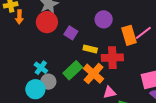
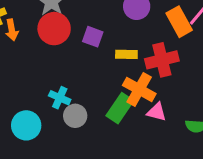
green rectangle: (73, 70) -> (120, 108), moved
cyan circle: (35, 89) -> (26, 125), moved
pink triangle: (109, 93) -> (157, 112), moved, turned 40

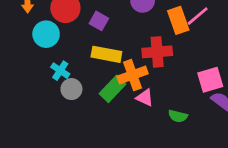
yellow rectangle: (126, 54) -> (106, 54), moved, size x1.5
orange cross: (139, 89) -> (133, 75), turned 32
cyan circle: (26, 125) -> (46, 34), moved

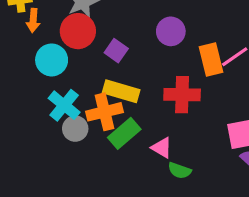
cyan cross: (60, 71) -> (64, 105), size x1.4
orange cross: (133, 75) -> (105, 112), moved
green semicircle: (178, 116) -> (180, 171), moved

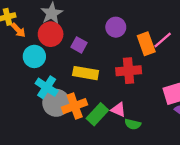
orange arrow: (33, 20) -> (18, 30), turned -42
orange cross: (105, 112) -> (75, 106), moved
gray circle: (75, 129) -> (56, 103), size x1.5
green rectangle: (124, 133) -> (97, 114), moved

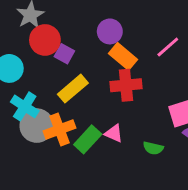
red circle: (51, 34) -> (45, 40), moved
orange rectangle: (146, 44) -> (123, 56), moved, turned -30
yellow rectangle: (86, 73) -> (73, 89), turned -50
green semicircle: (133, 124) -> (153, 148), moved

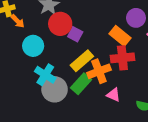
purple circle: (110, 31) -> (136, 18), moved
orange cross: (59, 129) -> (99, 71), moved
green rectangle: (88, 139) -> (81, 84), moved

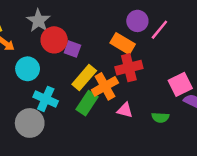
gray circle: (55, 89) -> (30, 123), moved

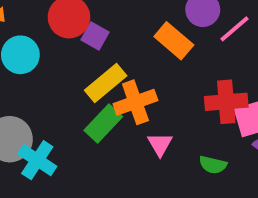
red cross: (129, 68) -> (226, 102), moved
cyan cross: (46, 99) -> (37, 160), moved
pink triangle: (125, 110) -> (160, 144), turned 35

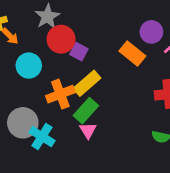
orange cross: (135, 102) -> (60, 94), moved
pink triangle: (160, 144) -> (88, 130), moved

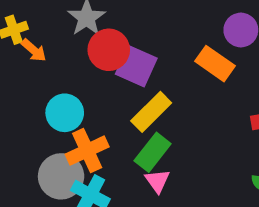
purple square: (79, 52) -> (136, 66), size x1.5
cyan circle: (29, 66) -> (65, 113), moved
orange cross: (60, 94) -> (87, 151), moved

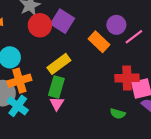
purple square: (136, 66) -> (63, 21), moved
green rectangle: (153, 152) -> (56, 87), turned -30

